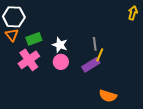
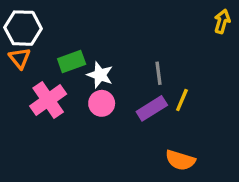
green rectangle: (34, 39) -> (72, 62), moved
yellow line: (100, 55) -> (182, 100), moved

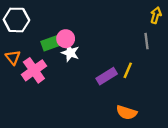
orange triangle: (20, 58) -> (13, 57), moved
gray line: (159, 73) -> (146, 41), moved
pink circle: (102, 103) -> (66, 39), moved

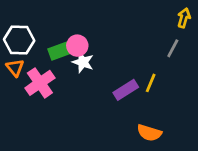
white hexagon: (16, 20) -> (19, 40), moved
gray line: (146, 41) -> (173, 48), turned 35

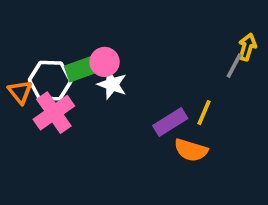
yellow arrow: (184, 18) -> (247, 47), moved
white hexagon: (19, 40) -> (50, 81), moved
orange semicircle: (149, 133) -> (191, 150), moved

